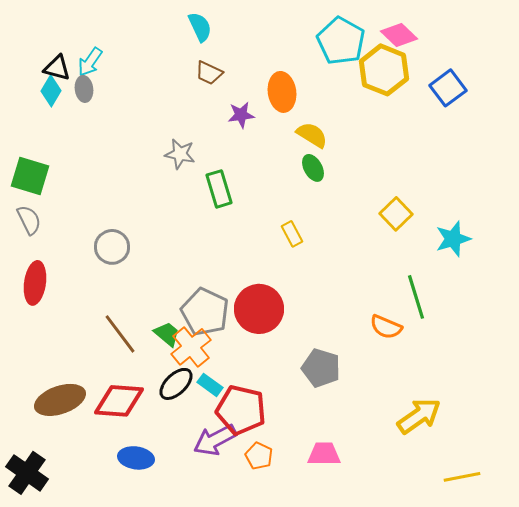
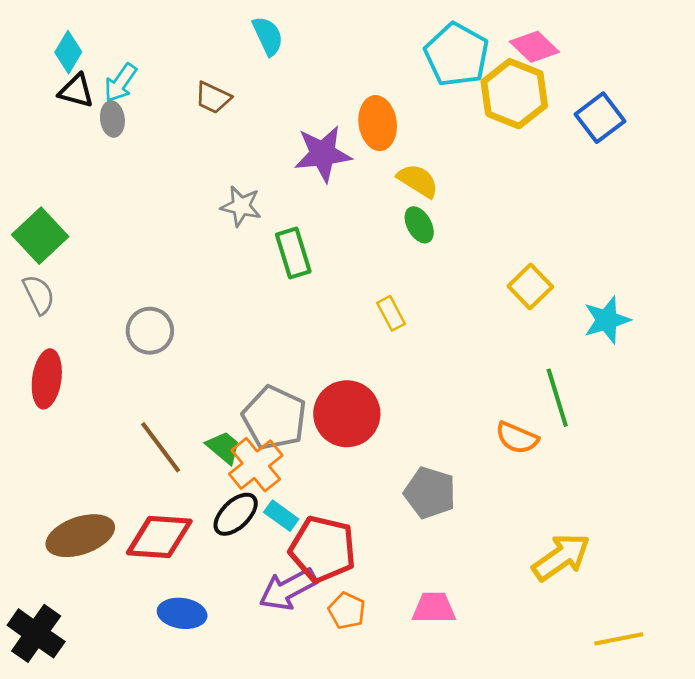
brown trapezoid: (209, 73) -> (213, 98), moved
cyan diamond: (51, 91) -> (68, 52), moved
purple star: (241, 115) -> (323, 154), size x1.6
green square: (30, 176) -> (40, 236), turned 30

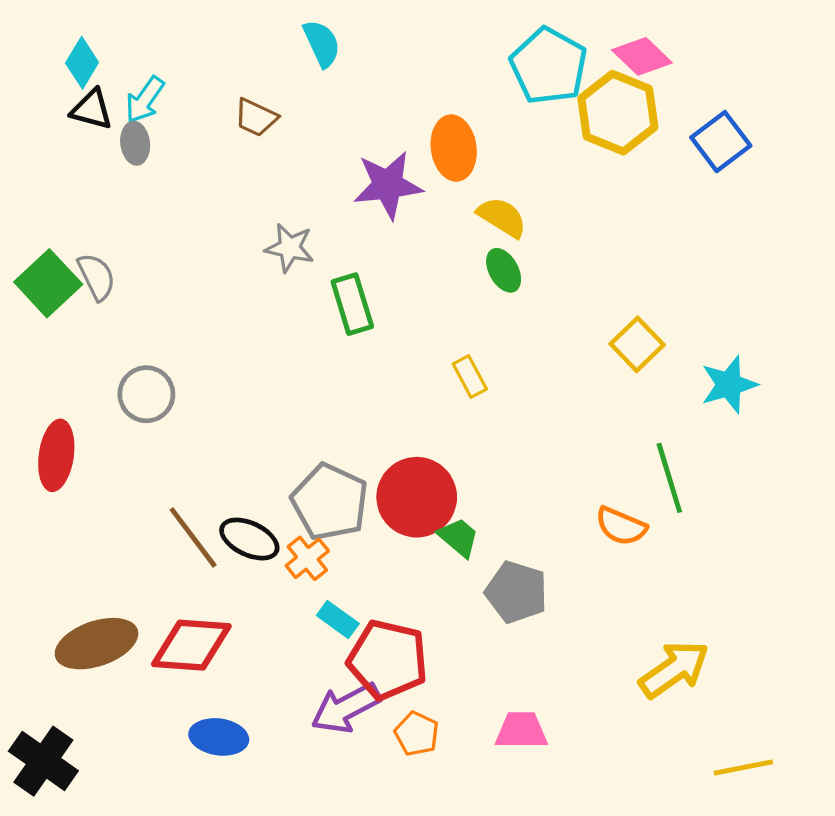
gray semicircle: (39, 295) -> (97, 277), moved
gray circle: (150, 331) -> (146, 394), moved
green trapezoid: (224, 447) -> (459, 537), moved
orange cross: (256, 465) -> (307, 558), size x0.7
black ellipse: (236, 514) -> (249, 539), moved, turned 69

